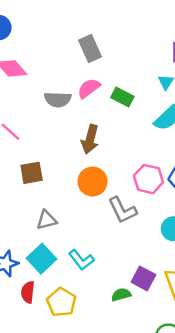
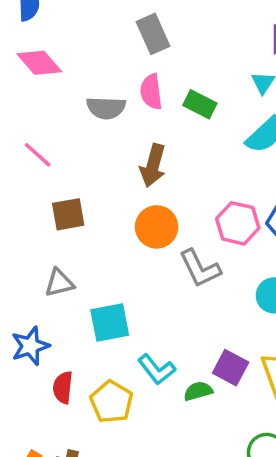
pink semicircle: (89, 88) -> (151, 92), turned -60
gray triangle: (47, 220) -> (59, 283), moved
cyan square: (42, 259) -> (110, 323), moved, turned 32
cyan L-shape: (81, 260) -> (157, 369), moved

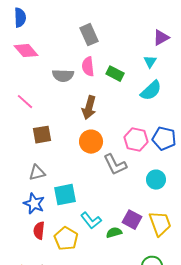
blue star: (30, 346) -> (34, 204), moved, turned -30

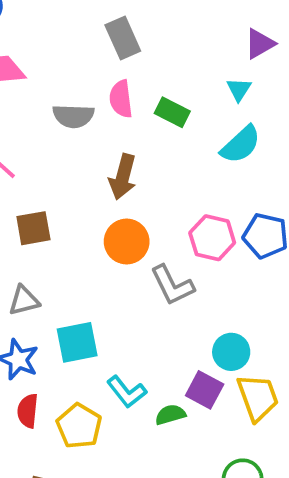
cyan circle: (156, 180) -> (231, 352), moved

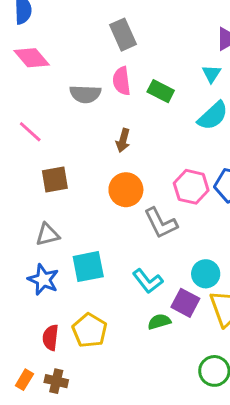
brown arrow: (123, 177) -> (123, 140), size x0.7
cyan L-shape: (127, 392) -> (148, 281), moved
red semicircle: (28, 411) -> (51, 338), moved

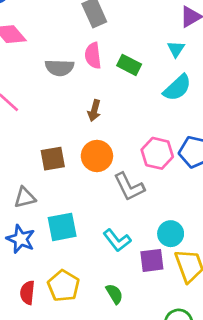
brown square: (55, 180) -> (53, 159), moved
purple square: (185, 303) -> (152, 260), turned -35
green semicircle: (159, 322) -> (114, 294), moved, turned 75

